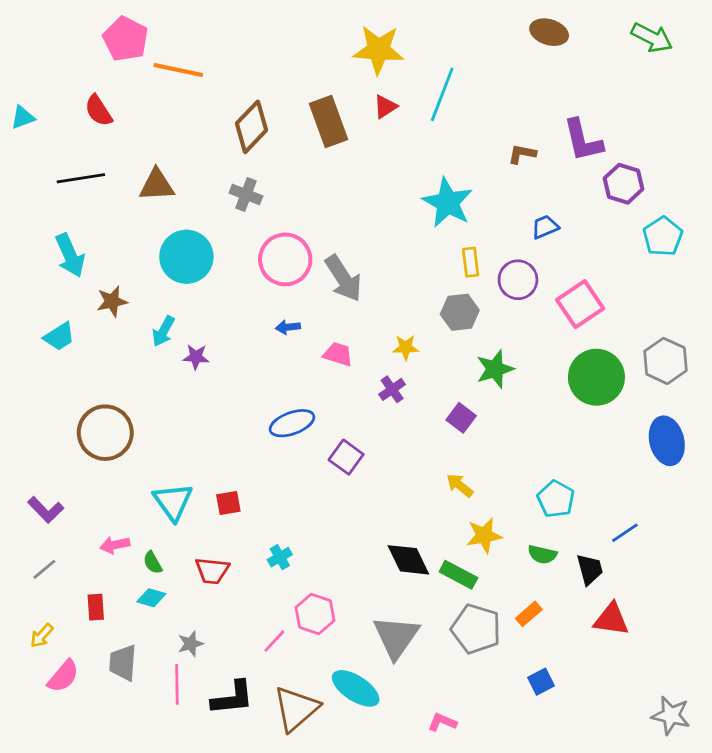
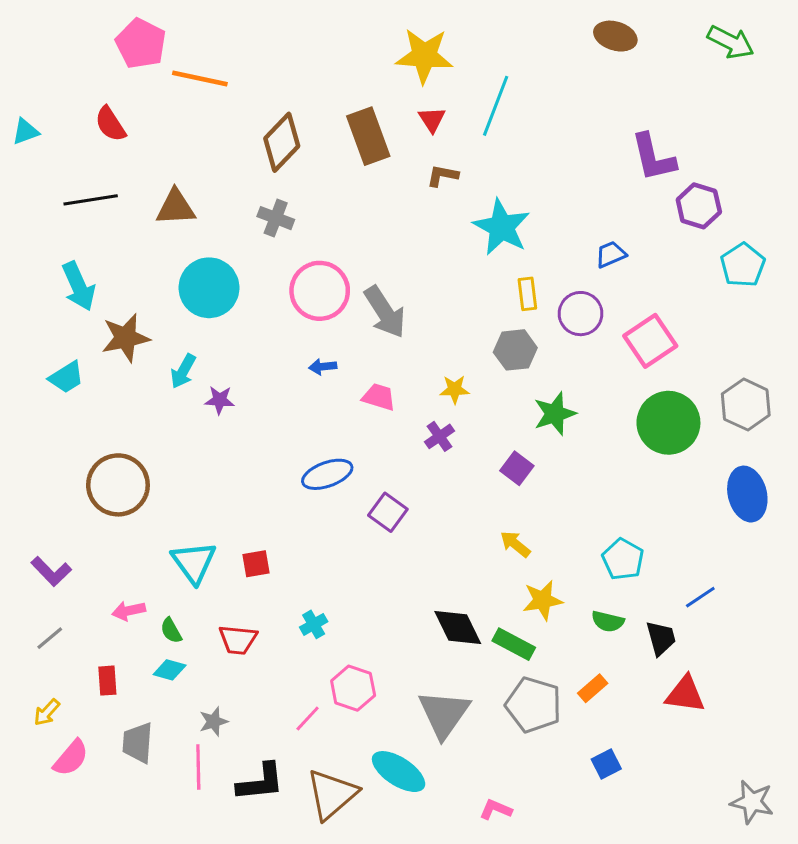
red triangle: (385, 107) -> (432, 119), turned -30
brown L-shape: (522, 154) -> (443, 176), moved
brown star: (112, 301) -> (126, 338), size x1.4

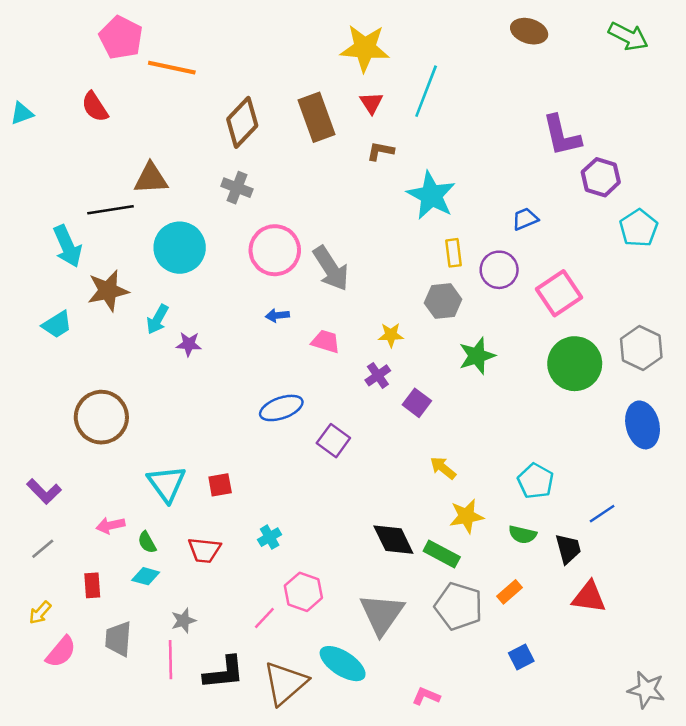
black line: (91, 200) -> (110, 210), moved
purple square: (517, 468) -> (417, 403), moved

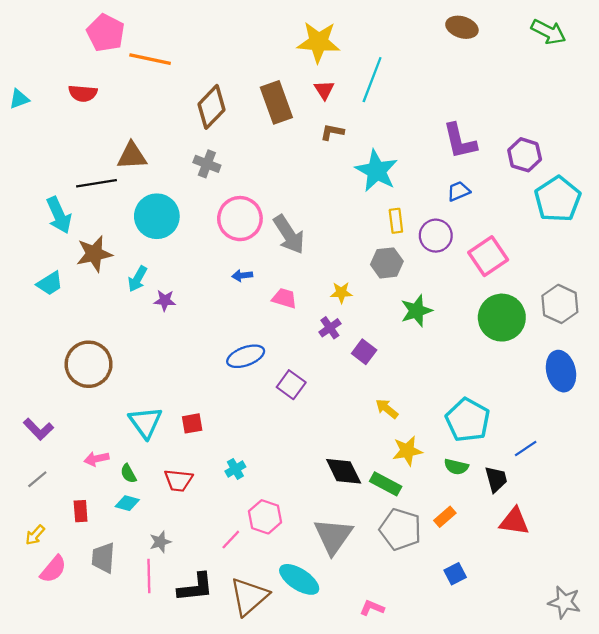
red semicircle: (95, 107) -> (83, 93), turned -52
purple L-shape: (562, 135) -> (460, 141), moved
cyan pentagon: (639, 228) -> (558, 199), size x1.4
cyan pentagon: (536, 481) -> (468, 420), size x1.4

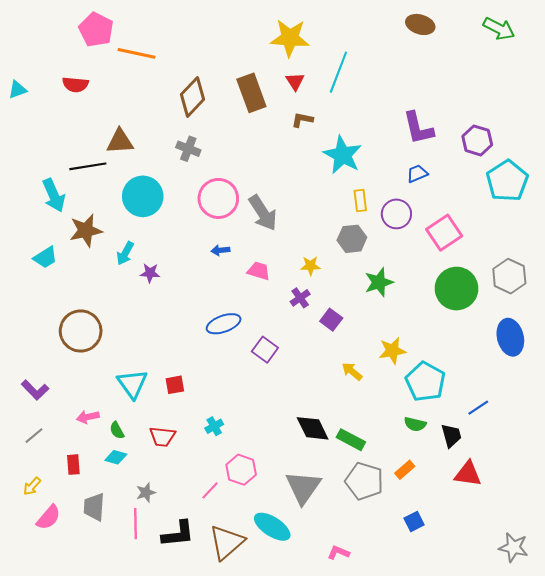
yellow star: (407, 451) -> (392, 351), moved

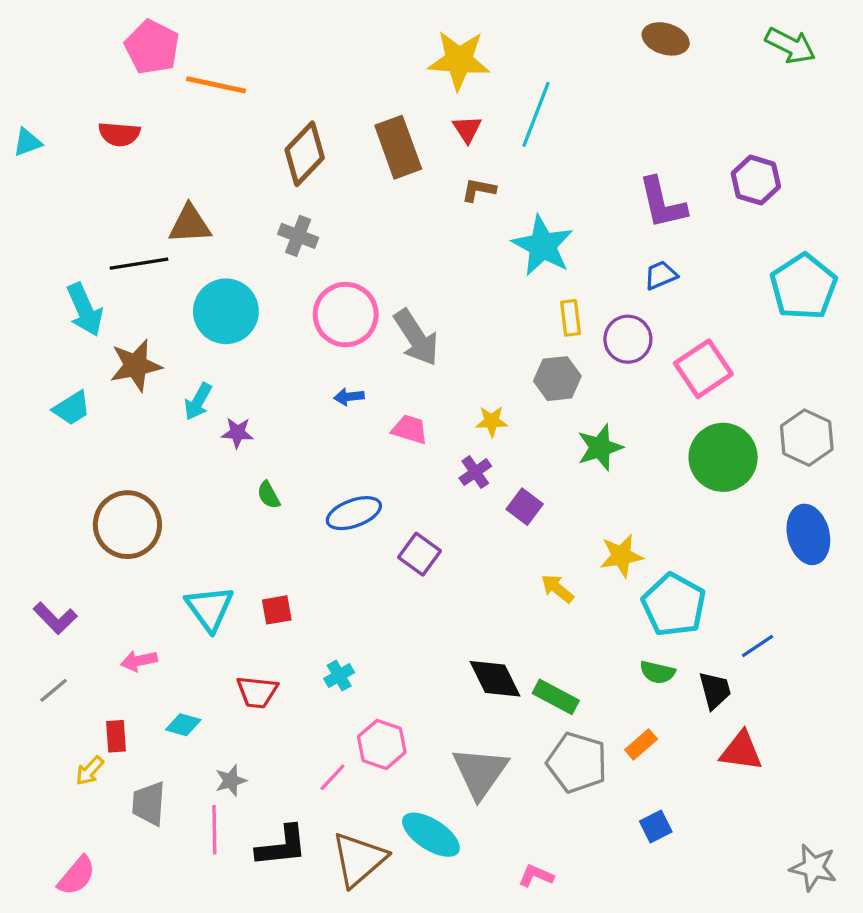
purple hexagon: (477, 140) -> (756, 180), moved
green semicircle: (117, 430) -> (269, 495), moved
yellow arrow: (32, 486) -> (90, 771), moved
pink semicircle: (49, 517) -> (77, 876), moved

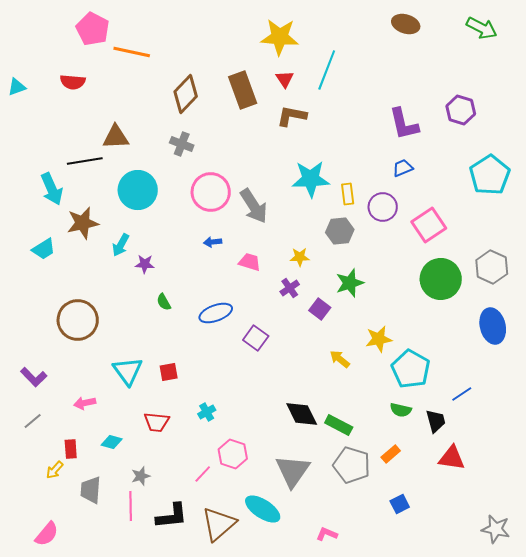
brown L-shape: (479, 190) -> (292, 116), size x1.4
cyan star: (543, 246) -> (311, 179), moved, turned -30
green star: (600, 447) -> (350, 283), moved

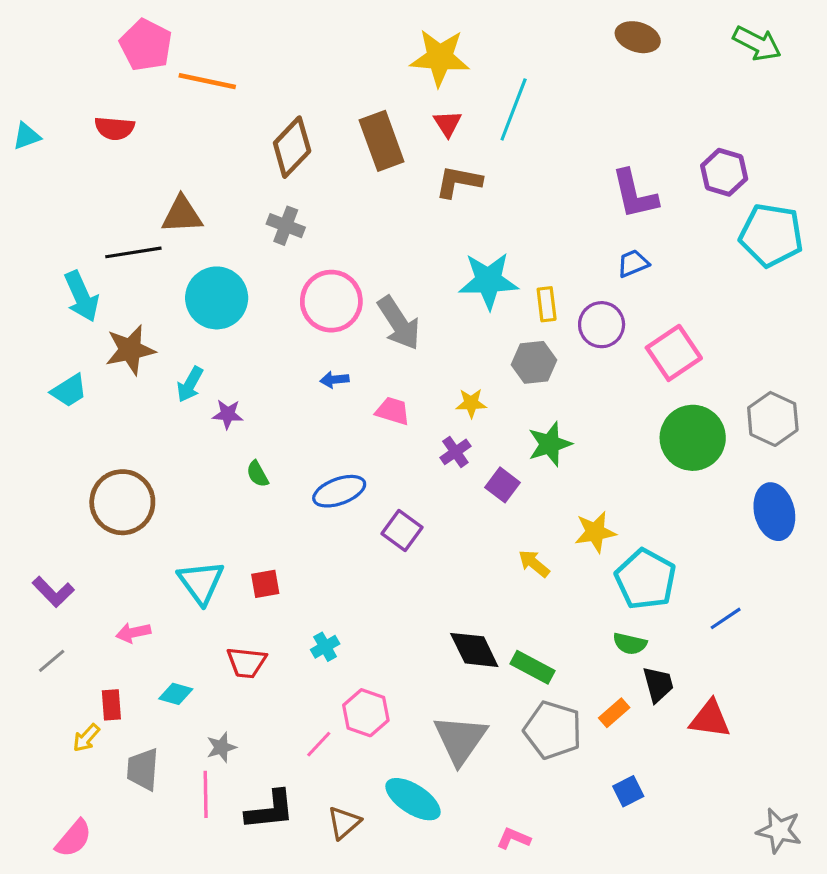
cyan pentagon: (490, 175) -> (771, 235), moved, turned -30
black trapezoid: (436, 421) -> (658, 684), moved
brown triangle: (219, 524) -> (344, 823), size x0.6

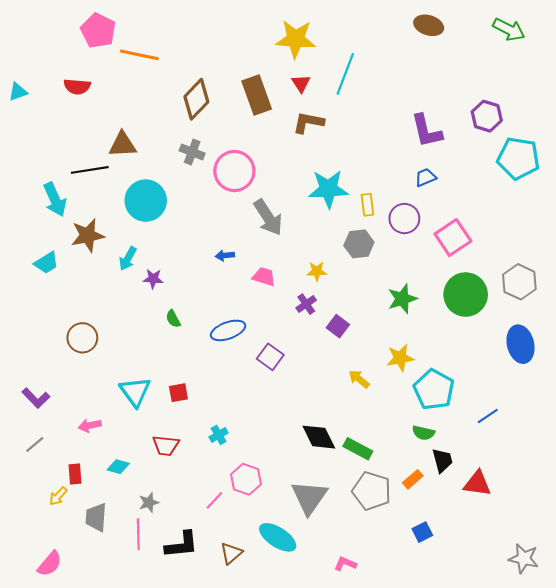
pink circle: (331, 301) -> (234, 171), moved
green star: (550, 444) -> (402, 299), moved
brown circle: (122, 502) -> (82, 338), size x0.7

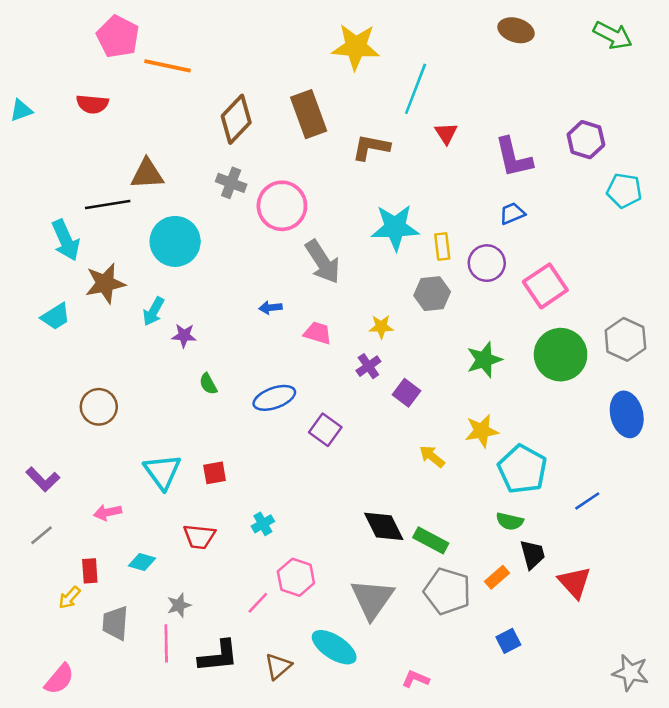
red triangle: (301, 83) -> (446, 133), moved
cyan pentagon: (518, 158) -> (624, 191), size x0.7
red triangle: (477, 484) -> (575, 582), turned 40

